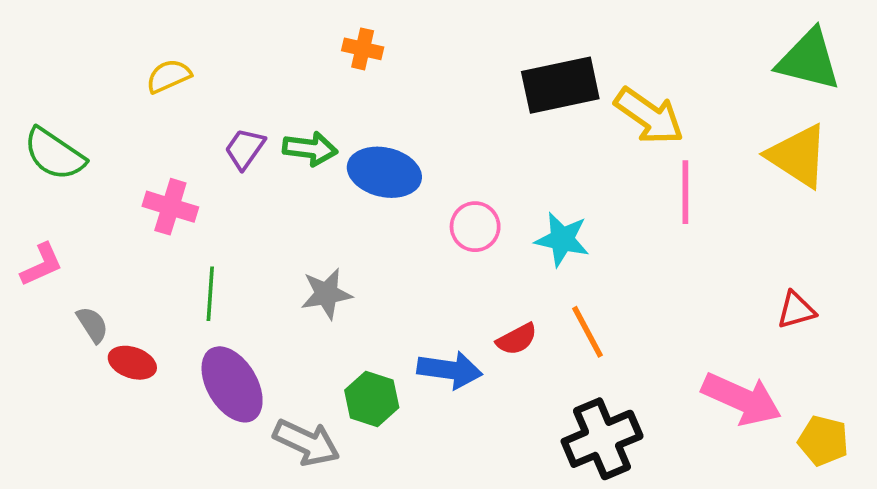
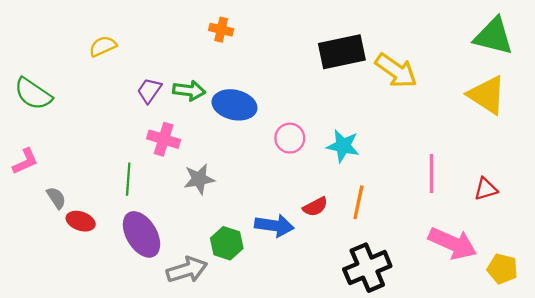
pink line: (685, 192) -> (431, 174), moved
pink cross: (170, 207) -> (164, 139), moved
orange line: (587, 332) -> (358, 202), turned 40
gray arrow: (306, 442) -> (187, 270), turned -42

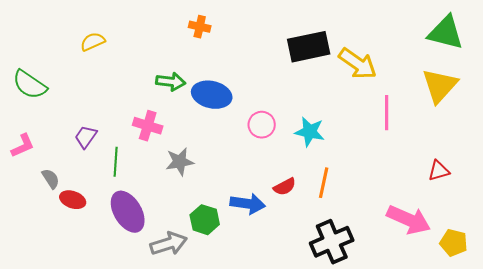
purple trapezoid: (149, 91) -> (86, 137), moved
yellow triangle: (487, 95) -> (440, 86), turned 39
pink line: (431, 174) -> (387, 113), moved

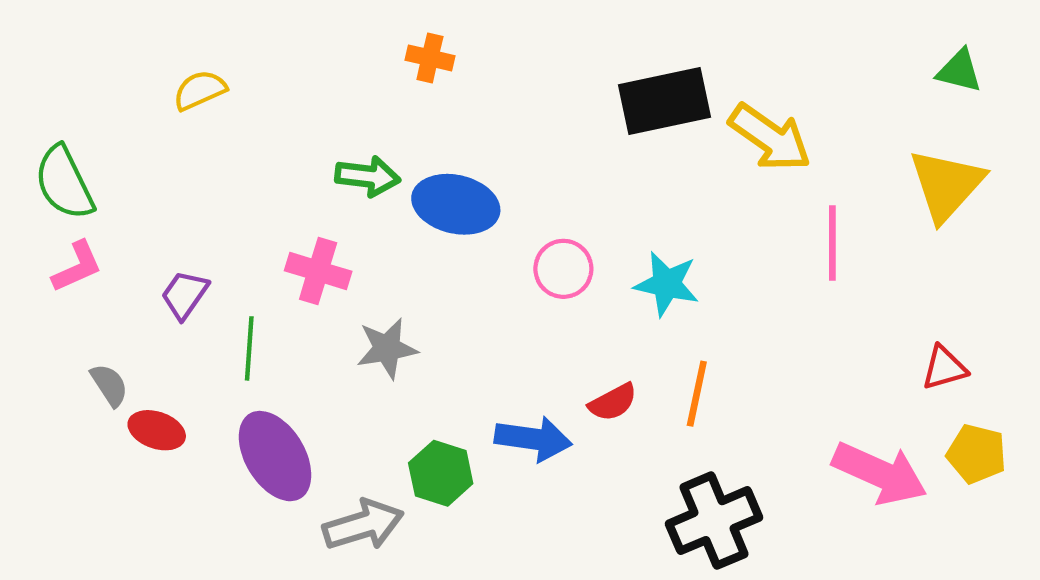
green triangle: (446, 33) -> (959, 71), size x0.6
green semicircle: (30, 85) -> (64, 183), turned 30
pink L-shape: (23, 146) -> (77, 267), moved
yellow pentagon: (454, 243) -> (977, 454), moved

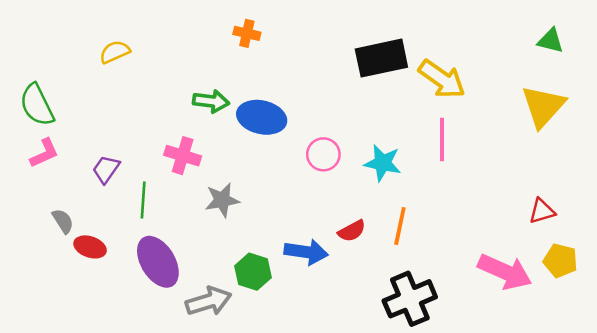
pink line: (832, 243) -> (442, 140), moved

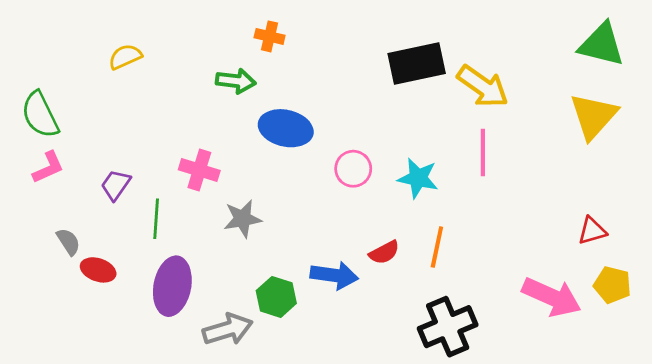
green triangle: (551, 41) -> (602, 45), size x1.6
green arrow: (211, 101) -> (236, 81), moved
purple ellipse: (158, 262) -> (172, 286), turned 42

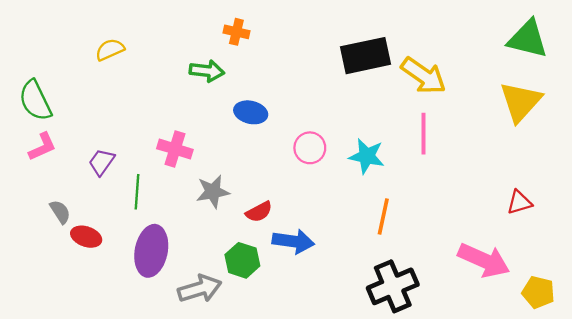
blue ellipse: (286, 128) -> (251, 112), size x0.7
red semicircle: (384, 252) -> (259, 212), moved
yellow pentagon: (612, 285) -> (538, 292), moved

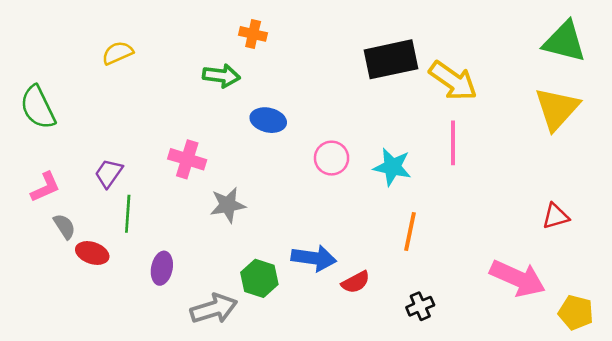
pink L-shape: (42, 147) -> (45, 187), moved
green line: (137, 192) -> (128, 214), moved
red semicircle: (259, 212) -> (356, 282), moved
purple ellipse: (151, 251) -> (162, 268), size x0.6
black cross: (393, 286) -> (420, 306), size x0.5

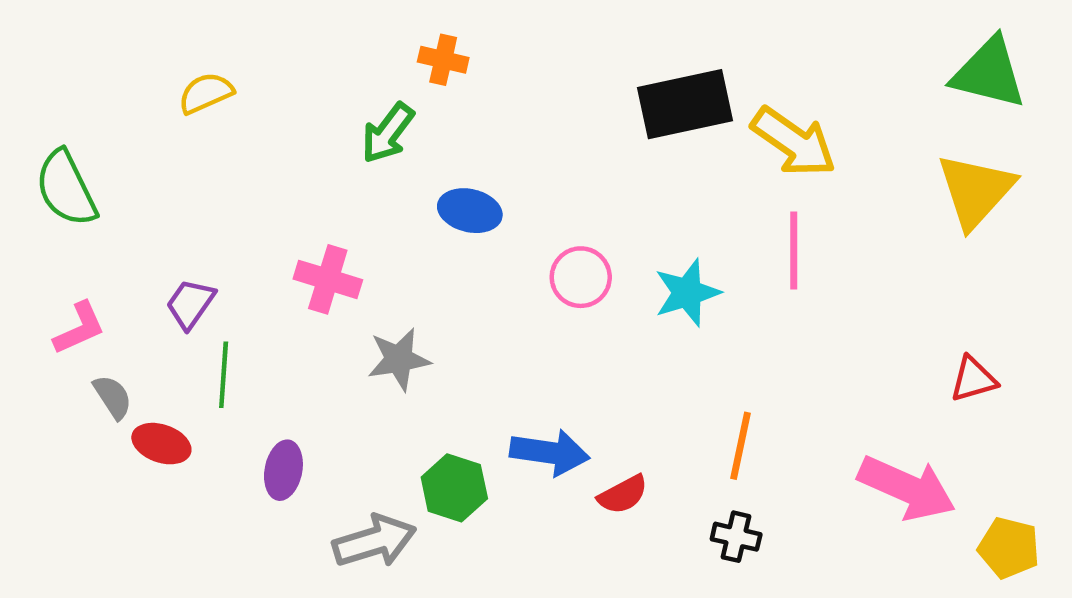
green arrow: (221, 76) -> (388, 133), turned 120
cyan star: (392, 167) -> (687, 293), turned -30
orange line: (410, 231) -> (740, 446), moved
black cross: (420, 306) -> (736, 537), turned 36

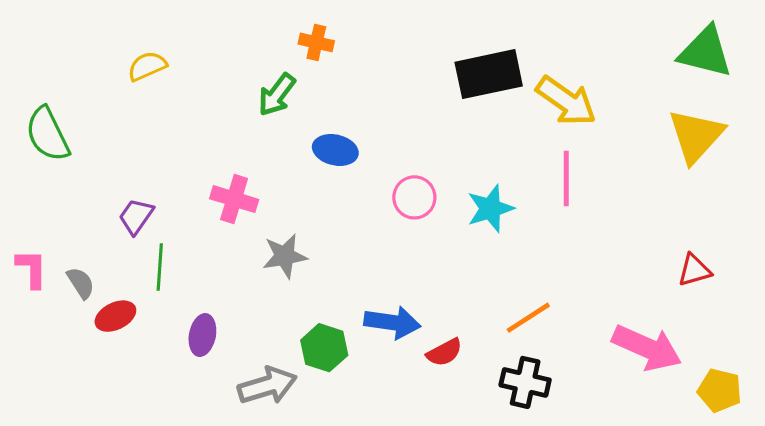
pink L-shape: (79, 328) -> (32, 269), moved, turned -66
red ellipse: (161, 444) -> (115, 316), turned -45
orange line: (740, 446) -> (528, 318), turned 45
black cross: (736, 537) -> (525, 382), size x1.4

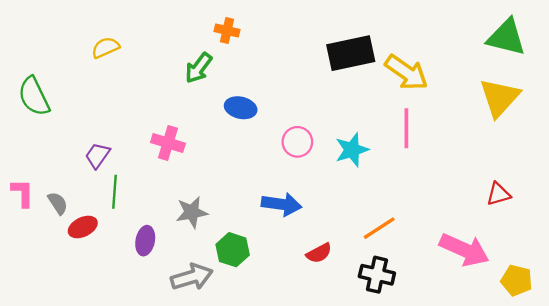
gray star: (285, 256) -> (192, 212), moved
blue arrow: (392, 322) -> (281, 204), moved

